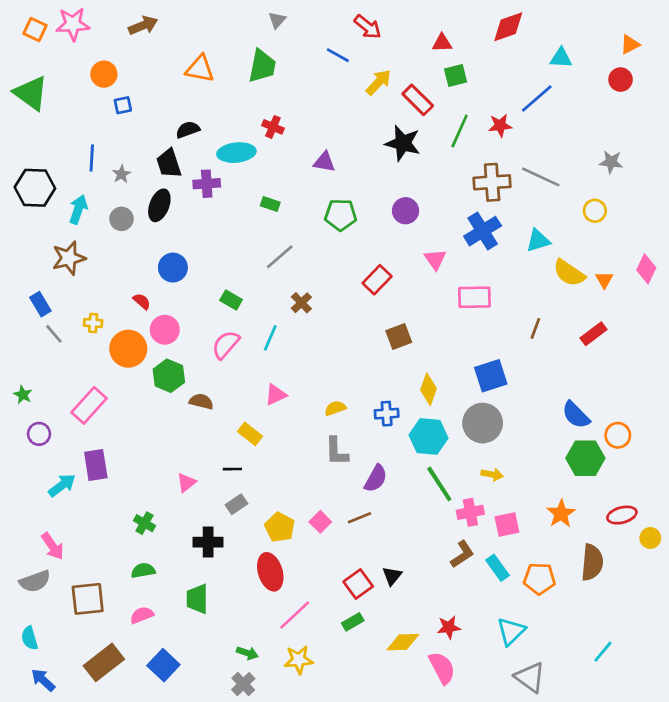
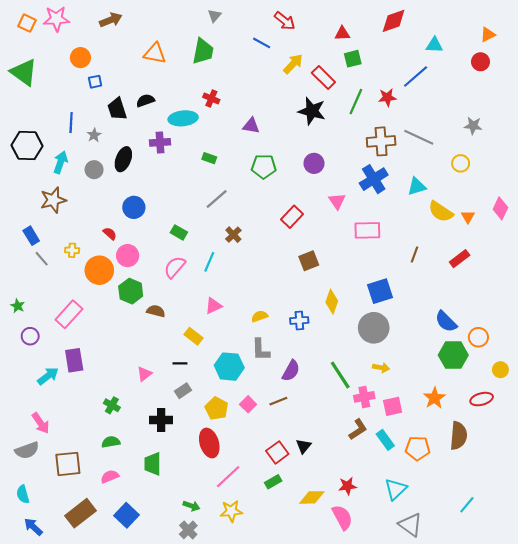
black trapezoid: (169, 163) -> (117, 109), moved
cyan hexagon: (428, 437) -> (229, 367), moved
yellow circle: (650, 538) -> (500, 370), moved

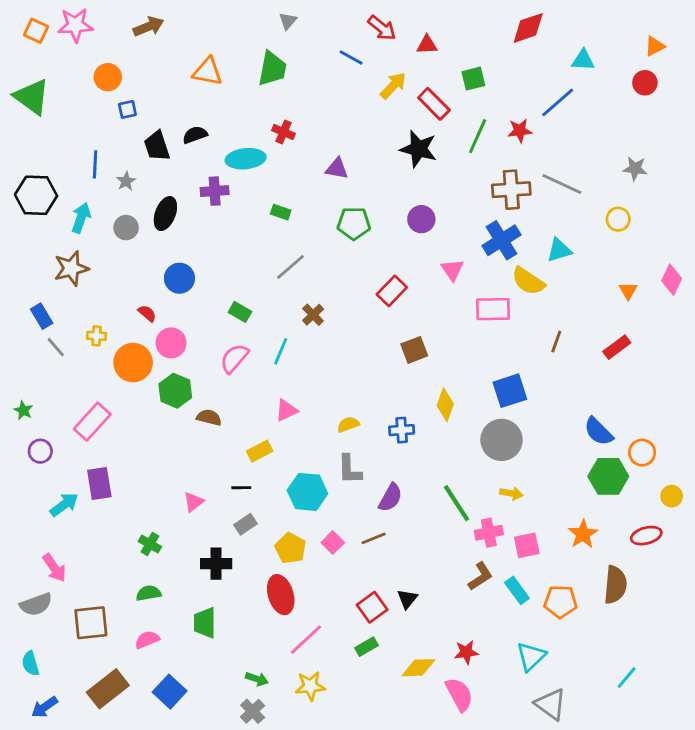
red triangle: (342, 34) -> (427, 45), moved
yellow semicircle: (441, 212) -> (528, 281), moved
yellow rectangle: (194, 336) -> (260, 451), turned -66
blue arrow: (33, 527) -> (44, 707), turned -78

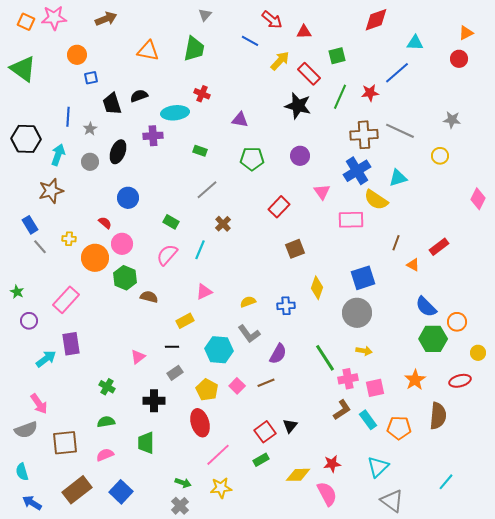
orange triangle: (628, 291) -> (413, 265), moved, turned -32
gray L-shape: (350, 469) -> (249, 334), turned -35
blue arrow: (44, 707) -> (32, 503), turned 66

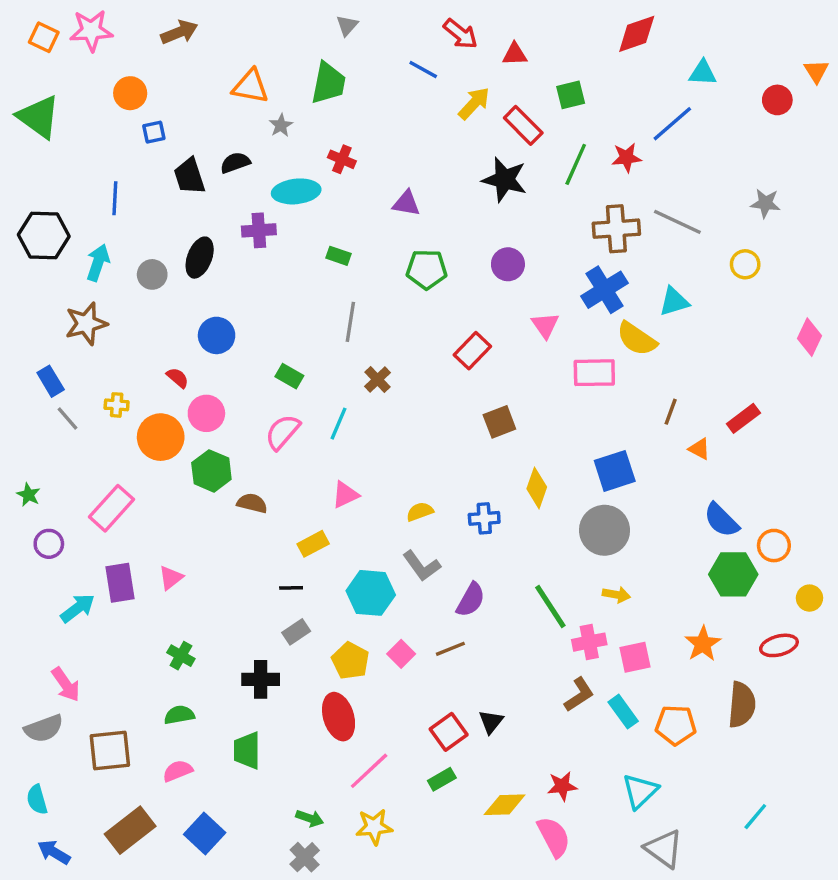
orange triangle: (466, 33) -> (816, 71), moved, turned -35
gray star: (90, 129) -> (281, 125), moved
gray line: (207, 190) -> (350, 322), turned -40
pink triangle: (138, 357) -> (171, 578), moved

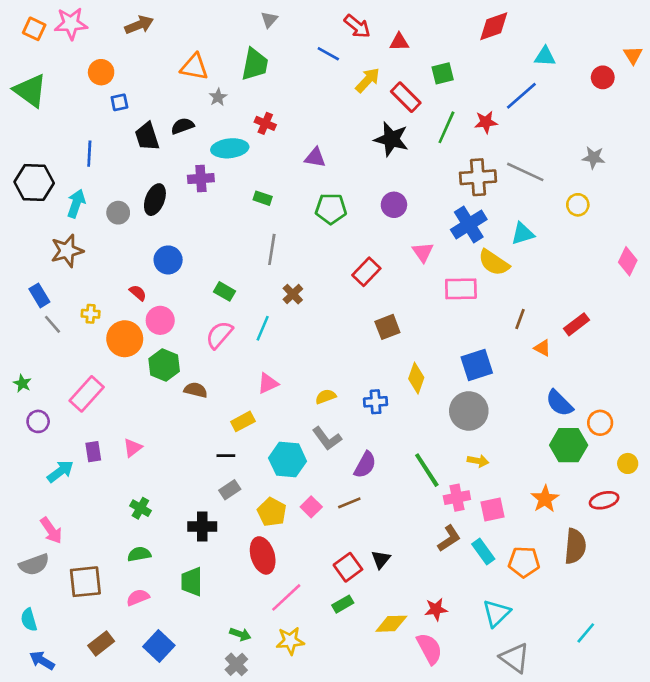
purple rectangle: (120, 583) -> (93, 452), size x0.7
brown rectangle: (130, 830) -> (101, 643), size x0.7

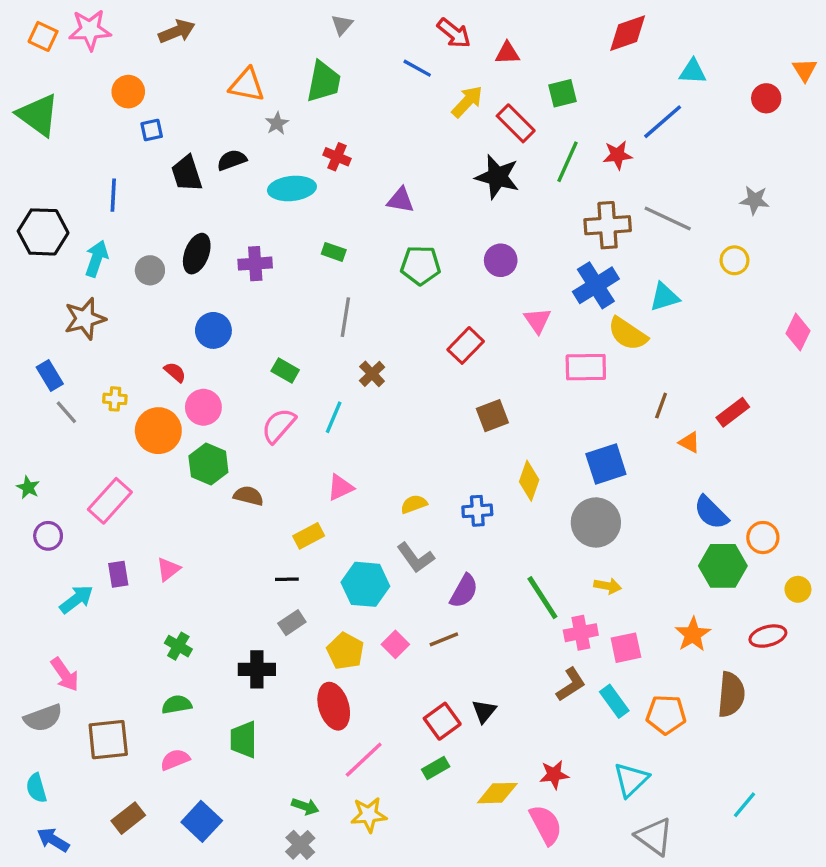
purple cross: (201, 179) -> (255, 264), moved

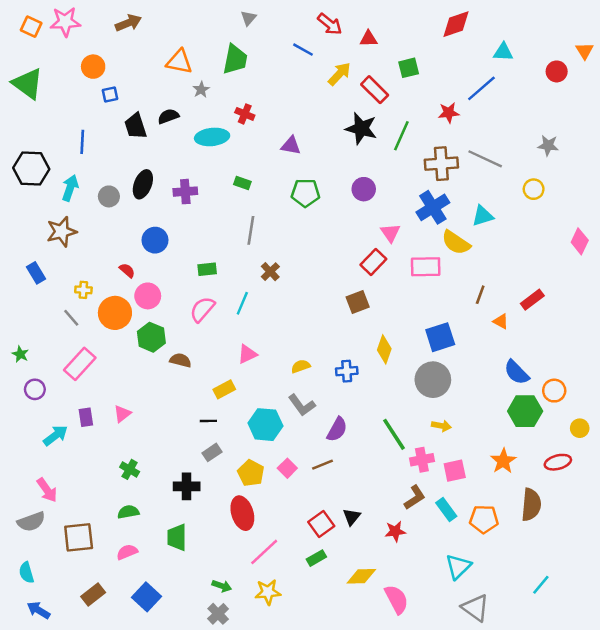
green line: (567, 162) -> (401, 136), moved
red rectangle: (466, 345) -> (373, 262), moved
green rectangle: (285, 371) -> (207, 269), turned -36
gray line: (66, 412) -> (71, 318), moved
red star: (554, 775) -> (395, 531), moved

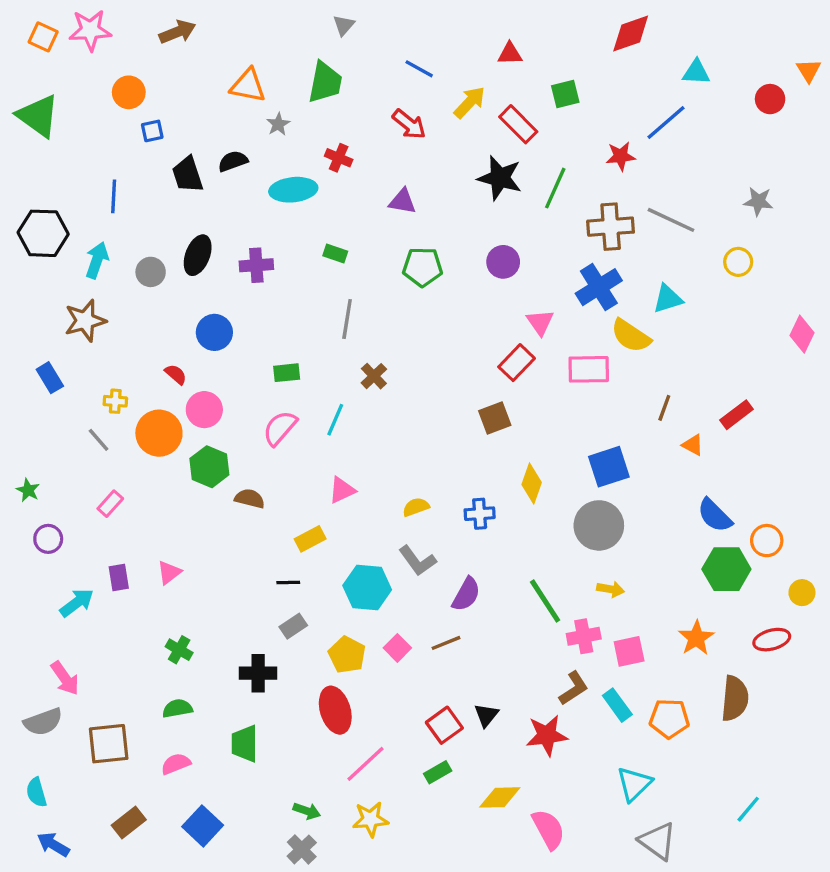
red arrow: (330, 24) -> (409, 124), moved
pink rectangle: (80, 364) -> (110, 504), size x0.6
red star: (395, 531) -> (547, 735), size x1.4

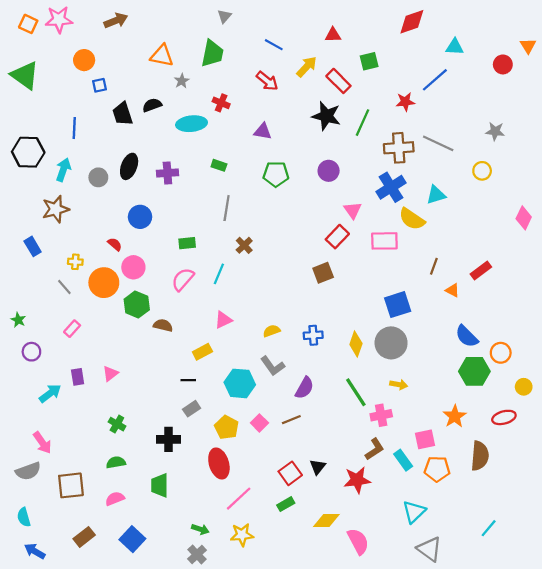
yellow diamond: (532, 483) -> (356, 344), moved
pink square: (629, 651) -> (425, 439), moved

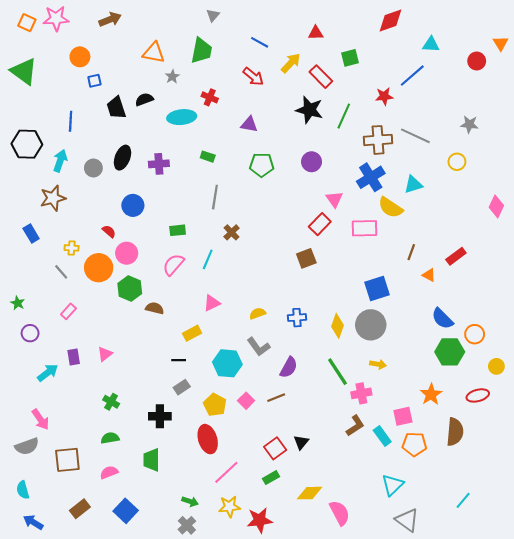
red star: (357, 480) -> (260, 520), moved

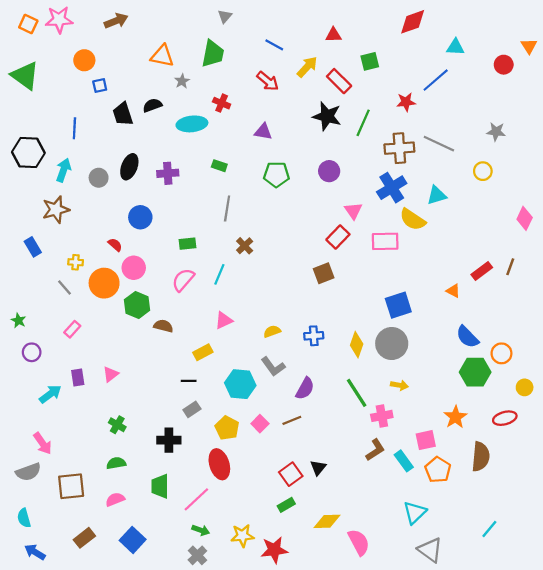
brown line: (411, 252) -> (510, 267), moved
orange pentagon: (414, 444) -> (438, 470), turned 30
pink line: (226, 472) -> (196, 499), moved

